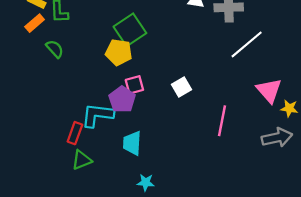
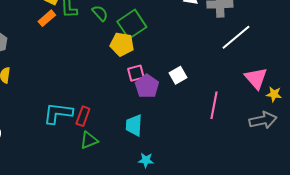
green semicircle: (55, 49) -> (100, 13), moved
purple pentagon: (122, 99) -> (147, 86), moved
cyan L-shape: (97, 115) -> (58, 113), moved

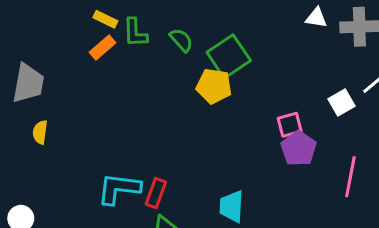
pink square: (136, 73) -> (290, 125), moved
white square: (178, 75) -> (342, 102), moved
purple pentagon: (147, 86) -> (299, 149), moved

